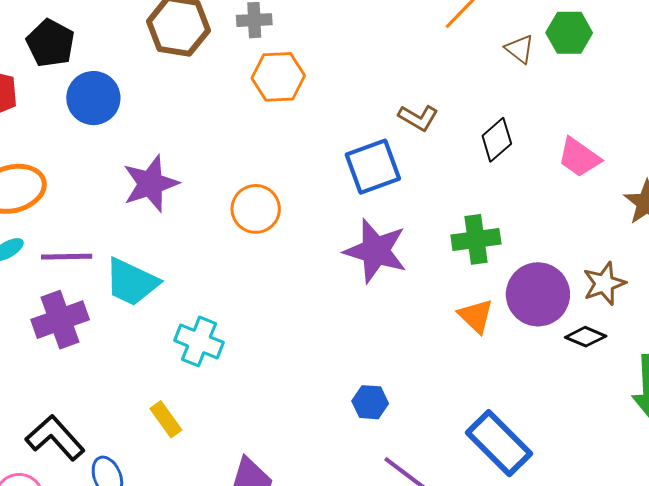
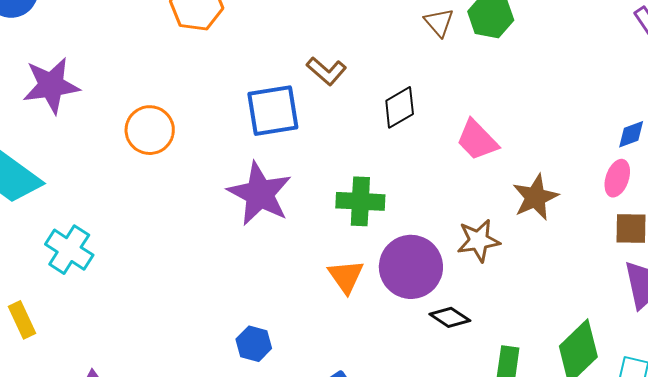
brown star: (604, 283) -> (478, 241), moved
blue hexagon: (370, 402) -> (254, 344), moved

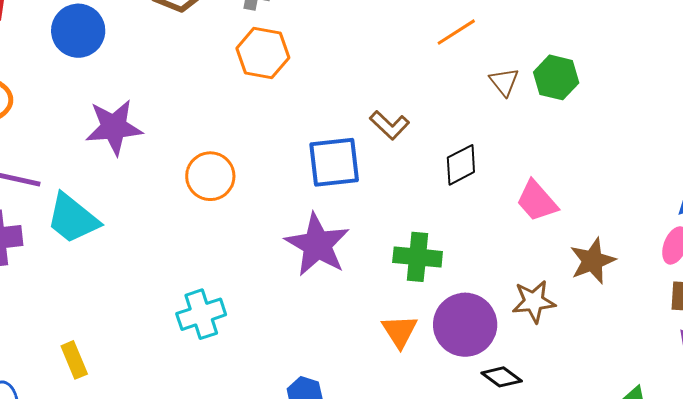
cyan cross: (69, 250) -> (201, 314), moved, turned 36

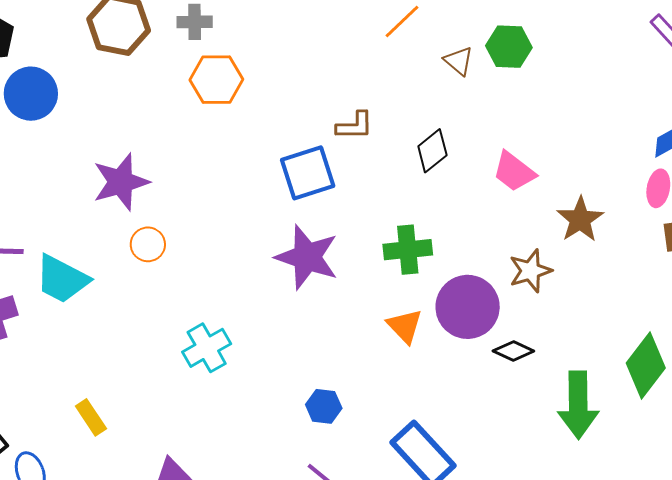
brown L-shape: (390, 125) -> (355, 126), turned -33
purple star: (114, 127) -> (121, 182), moved
orange circle: (210, 176) -> (148, 244), moved, size x0.7

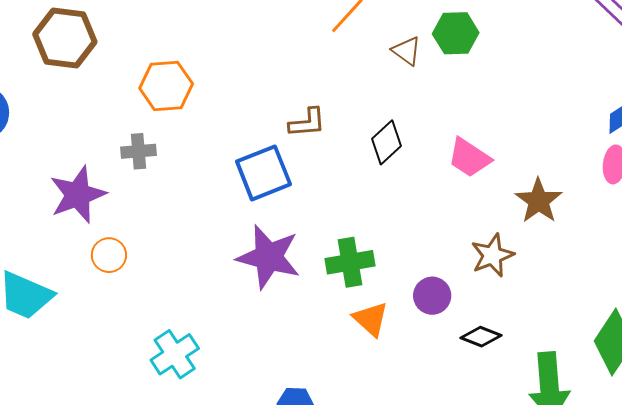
gray cross: (195, 22) -> (138, 151), moved
green cross: (408, 250) -> (350, 262), moved
purple circle: (468, 307) -> (432, 296), size x0.6

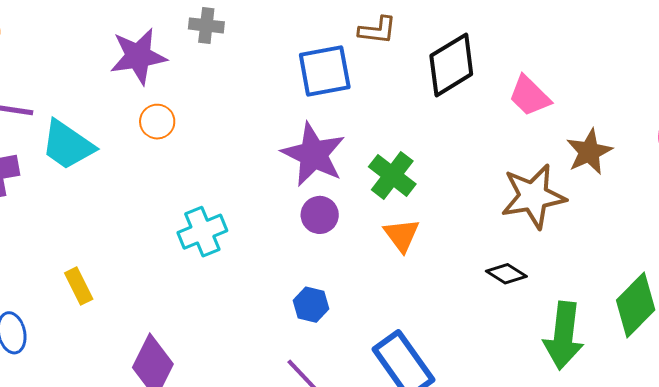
black diamond: (386, 142) -> (451, 65), size x1.5
brown star: (492, 255) -> (533, 196), size x1.5
green cross: (350, 262) -> (392, 175), turned 36
purple circle: (432, 296) -> (320, 215), moved

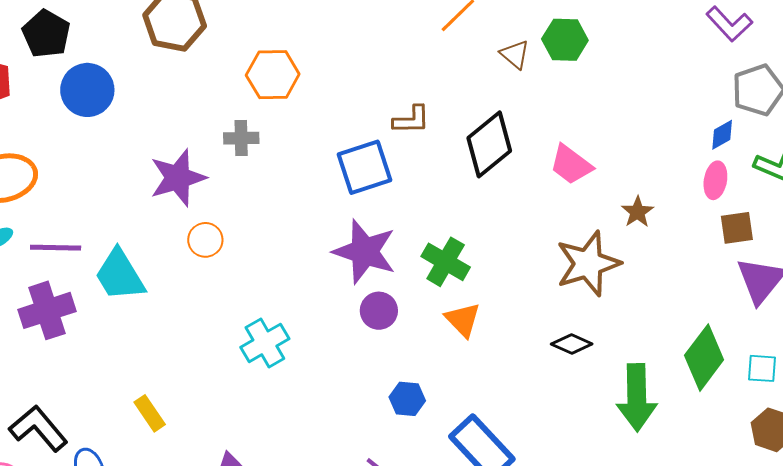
cyan trapezoid: (68, 145) -> (120, 275), turned 32
brown star: (589, 152) -> (637, 212), size x0.7
blue hexagon: (311, 305) -> (407, 399), moved

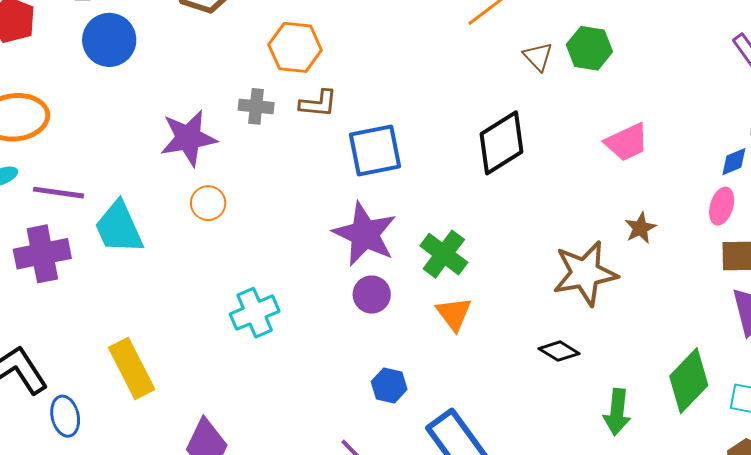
brown L-shape: (411, 120) -> (318, 104), moved
pink trapezoid: (571, 165) -> (627, 142), moved, turned -69
green arrow: (637, 397) -> (617, 412), size x0.7
yellow rectangle: (150, 413) -> (132, 368), size x1.6

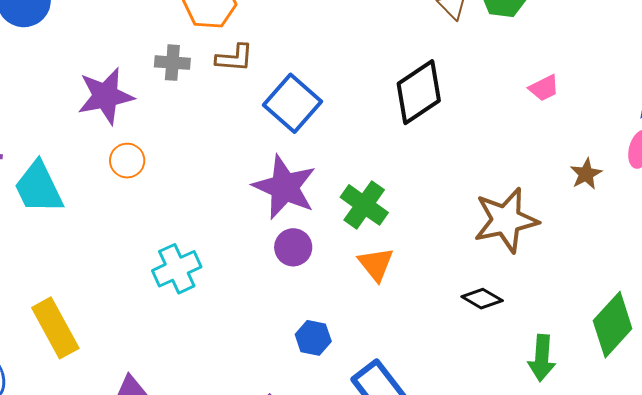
pink trapezoid: (627, 142) -> (544, 88), size x0.7
blue square: (375, 150) -> (293, 103), turned -36
brown star: (640, 228) -> (586, 174), moved

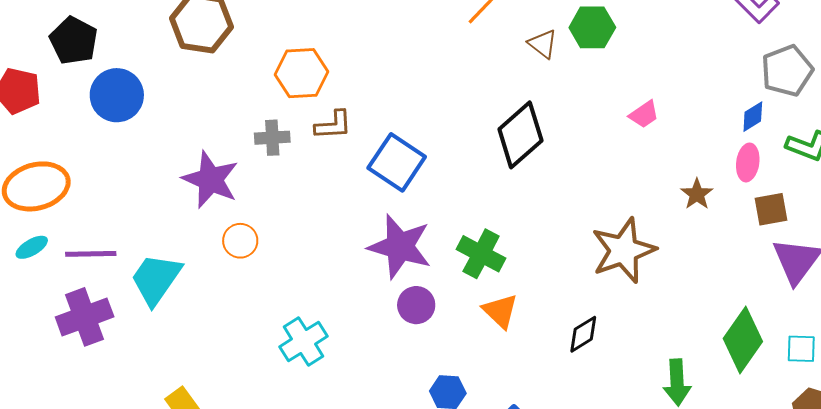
purple star: (106, 96) -> (210, 180), turned -30
cyan trapezoid: (39, 188) -> (156, 279), turned 68
black diamond: (482, 299) -> (583, 334), moved, turned -54

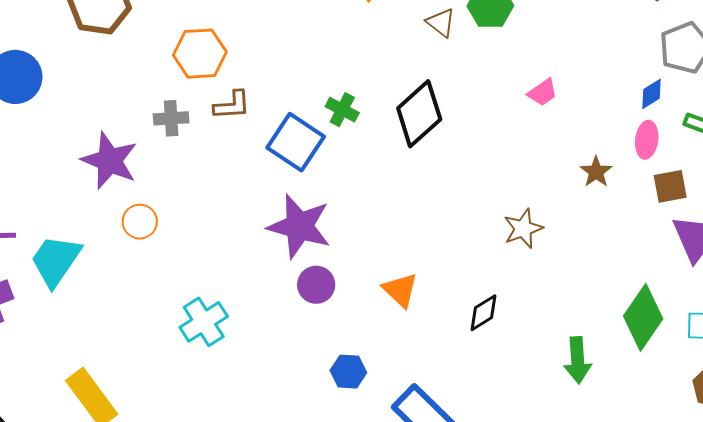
brown star: (624, 250) -> (523, 229), size x0.6
green cross: (481, 254) -> (342, 110), moved, size x0.7

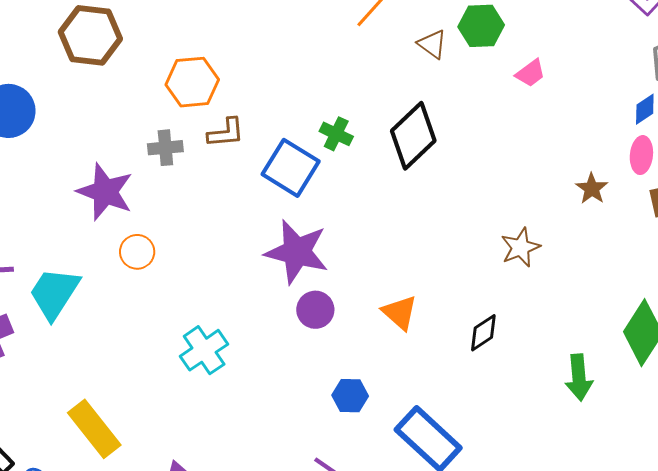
pink trapezoid: (543, 92) -> (530, 73), moved

